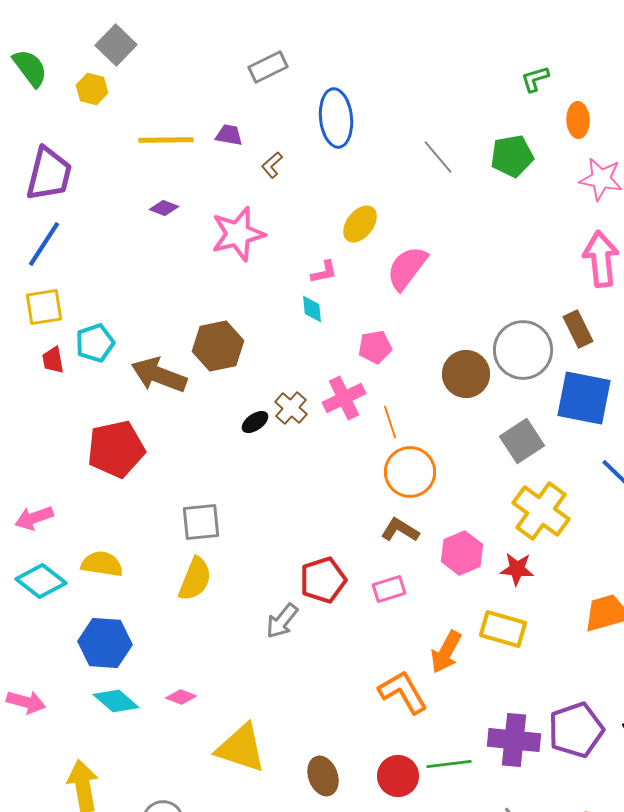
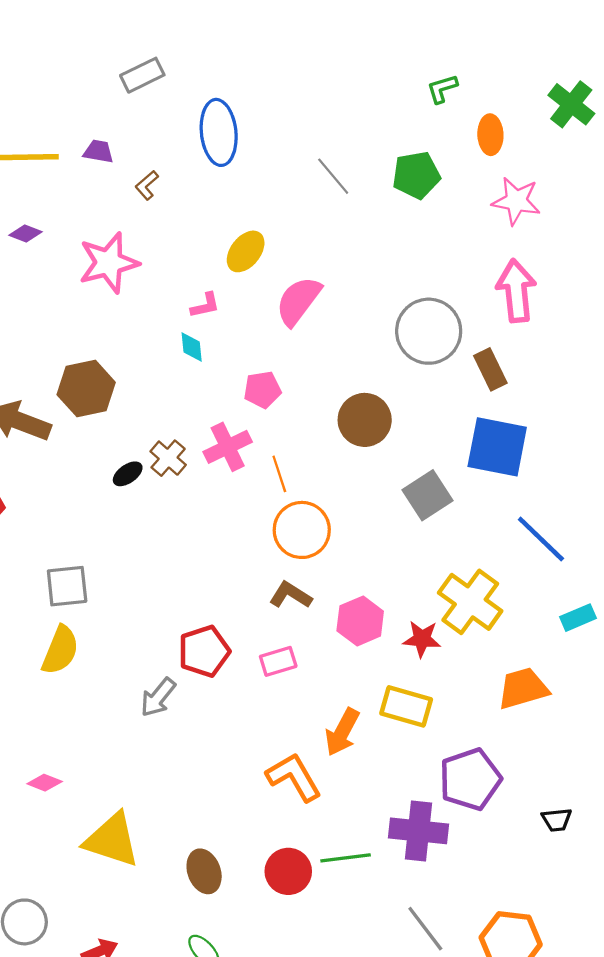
gray circle: (523, 350) -> (429, 331), moved
yellow cross: (541, 511) -> (470, 602), moved
purple pentagon: (576, 730) -> (470, 779), moved

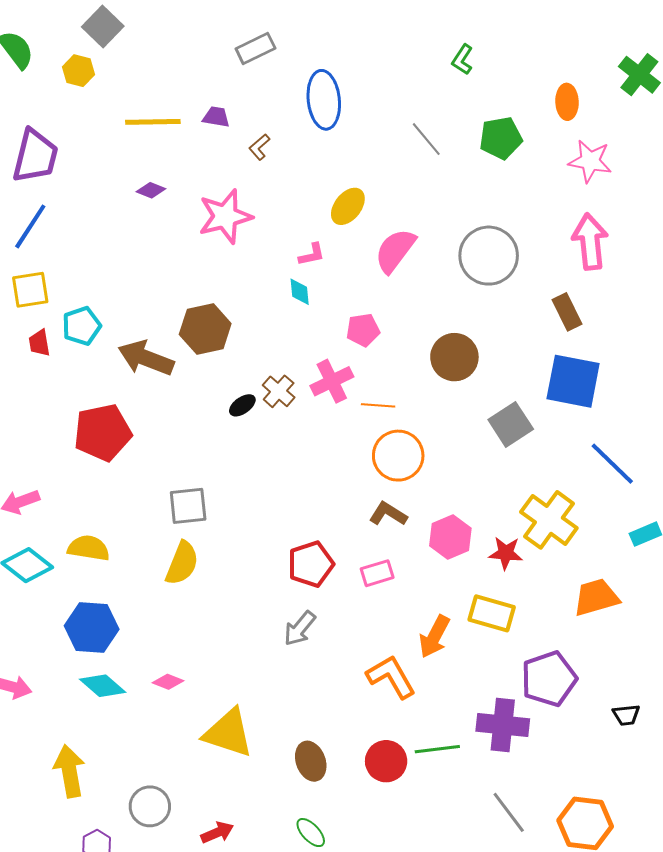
green L-shape: (442, 89) -> (462, 60), moved, turned -40
gray circle: (429, 331) -> (489, 256), moved
orange line: (279, 474) -> (378, 405), turned -68
gray arrow: (158, 697) -> (300, 628), moved

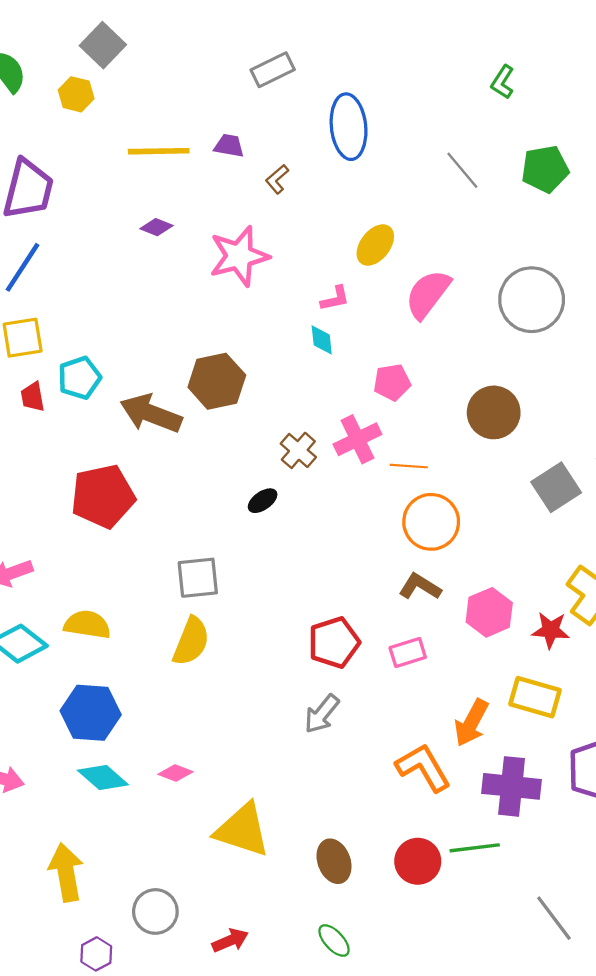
black ellipse: (242, 405) -> (263, 501), moved
purple cross: (503, 725) -> (512, 786), moved

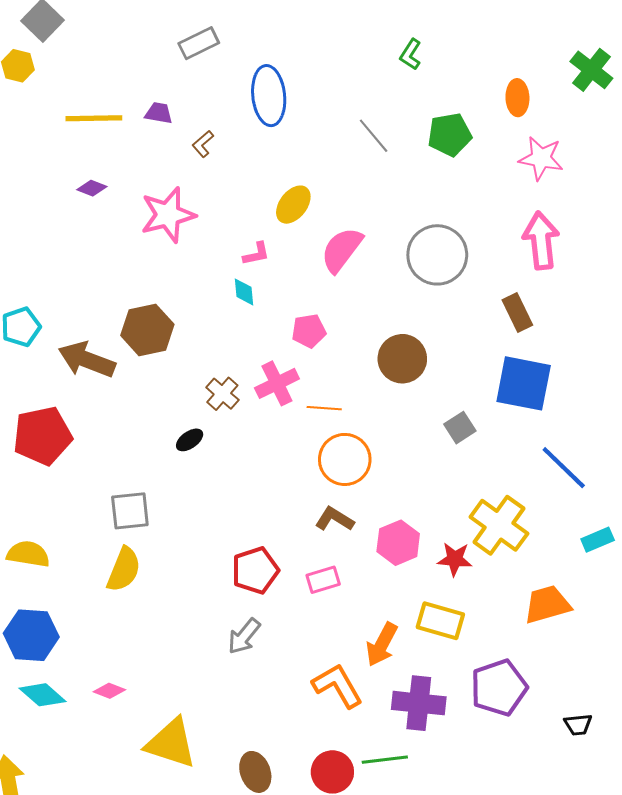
gray square: (556, 487) -> (460, 428), size x0.7

